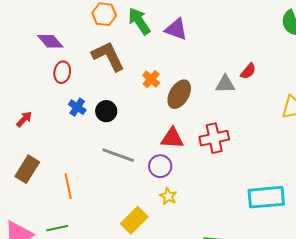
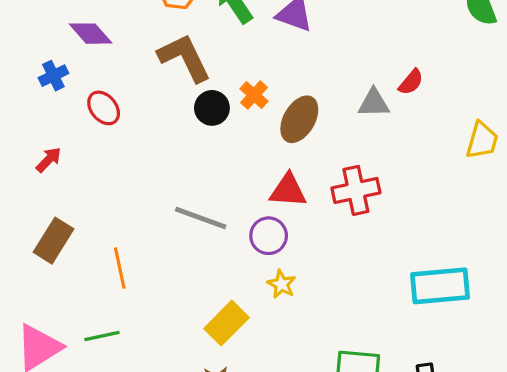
red ellipse: (62, 72) -> (104, 108), moved, turned -50
blue cross: (77, 107) -> (53, 76), moved, turned 30
black circle: (106, 111) -> (212, 108), moved

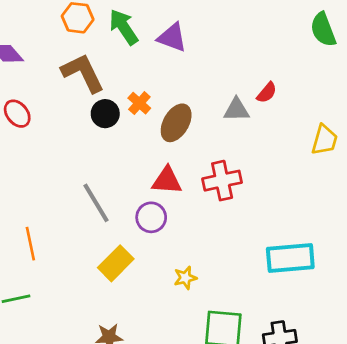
gray line: (201, 218) -> (96, 203), turned 39
yellow star: (282, 284) -> (185, 278), moved, turned 30
yellow rectangle: (227, 323) -> (116, 263), moved

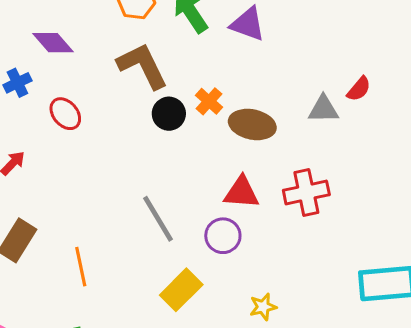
brown ellipse: (176, 123) -> (252, 124), turned 72

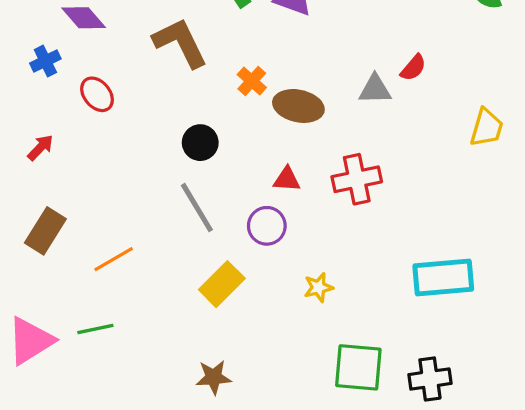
black circle: (169, 114) -> (200, 143), moved
red triangle: (241, 192) -> (287, 179), size x0.7
orange line: (81, 267) -> (114, 259), turned 72
yellow star: (263, 307) -> (318, 287), moved

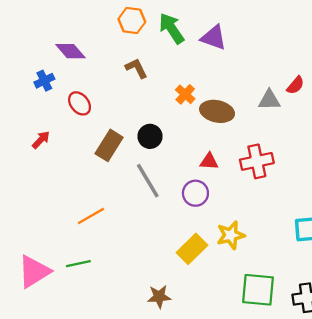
brown L-shape: (180, 43) -> (136, 68), size x0.6
brown rectangle: (45, 231) -> (109, 145), moved
yellow rectangle: (222, 284) -> (192, 249), moved
yellow star: (318, 287) -> (231, 235), size x1.4

